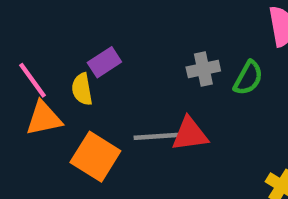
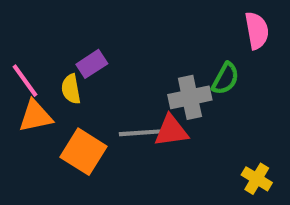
gray cross: (203, 69) -> (190, 97), moved, size x1.4

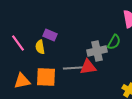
purple rectangle: (92, 64) -> (50, 35), turned 56
orange triangle: (35, 116) -> (22, 81), moved
orange square: (83, 152) -> (46, 77), turned -30

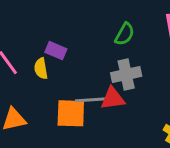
green semicircle: (114, 42) -> (125, 34), moved
orange square: (46, 77) -> (71, 113), moved

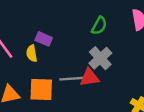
gray cross: (126, 74) -> (100, 58), turned -30
orange square: (71, 113) -> (41, 90), moved

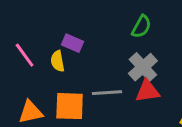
red triangle: (89, 77) -> (147, 91), moved

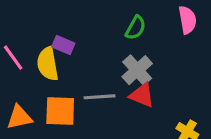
yellow semicircle: (58, 61) -> (48, 64), size x1.5
red triangle: (147, 91) -> (142, 95), turned 30

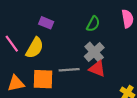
purple rectangle: (63, 45) -> (46, 23), moved
yellow semicircle: (48, 64) -> (35, 48), turned -140

